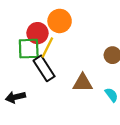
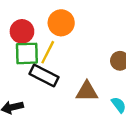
red circle: (37, 33) -> (22, 31), moved
black rectangle: (44, 68) -> (44, 75), turned -30

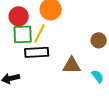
black rectangle: (44, 75) -> (37, 52), turned -30

